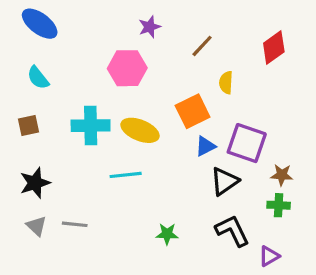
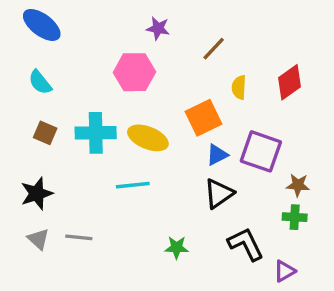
purple star: (150, 27) -> (158, 28), turned 30
red diamond: (274, 48) -> (290, 82), moved
brown square: (29, 126) -> (45, 133), moved, turned 35
black triangle: (224, 181) -> (219, 194), moved

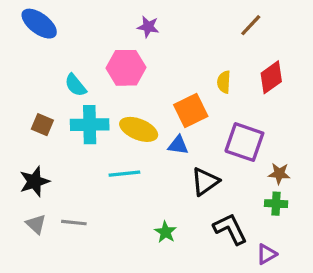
brown line: (214, 49) -> (251, 25), moved
cyan semicircle: (40, 82) -> (75, 85), moved
blue triangle: (217, 155) -> (178, 145), moved, turned 35
green star: (177, 247) -> (165, 232), turned 30

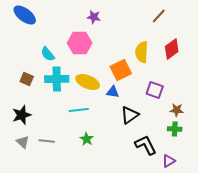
yellow semicircle: (224, 82) -> (142, 52), size x1.5
purple square: (244, 142) -> (155, 90), size x0.7
green star: (165, 232) -> (87, 139), moved

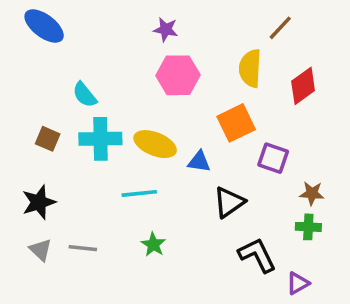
pink hexagon: (80, 43) -> (178, 75), moved
yellow semicircle: (142, 52) -> (250, 68), moved
orange square: (121, 70) -> (236, 123), moved

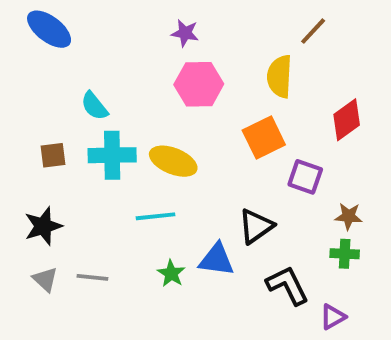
red diamond: (303, 86) -> (347, 120), moved
brown square: (48, 139) -> (53, 155), turned -30
blue triangle: (199, 162) -> (217, 260), moved, size x1.4

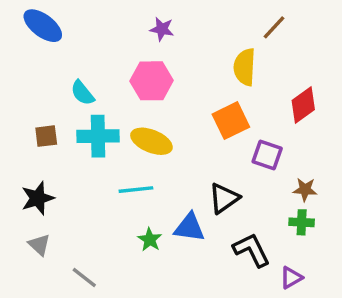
pink hexagon: (199, 84) -> (151, 81), moved
gray line: (92, 277) -> (84, 278), moved, turned 32

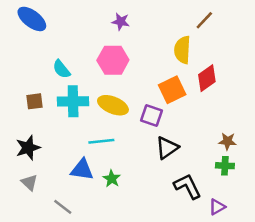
red diamond: (303, 105) -> (207, 78), moved
purple square: (267, 155) -> (152, 116), moved
blue triangle: (189, 228) -> (82, 170), moved

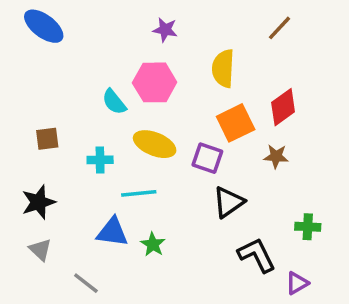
yellow semicircle: (182, 50) -> (223, 68), moved
cyan semicircle: (61, 69) -> (114, 102), moved
cyan cross: (73, 101) -> (100, 160), moved, size x0.6
brown star: (227, 141) -> (276, 156), moved

